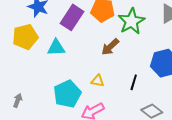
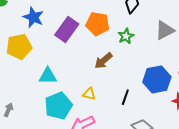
green star: (131, 21) -> (126, 36), size x0.6
cyan triangle: (56, 48) -> (48, 76), moved

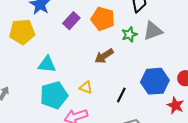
purple rectangle: (67, 29) -> (71, 21), size x0.7
gray triangle: (165, 30) -> (153, 31), moved

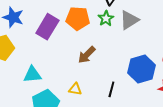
purple rectangle: (71, 21) -> (47, 27), size x1.4
green star: (129, 34) -> (106, 18), moved

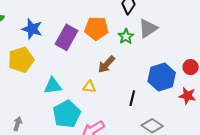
green star: (106, 18) -> (126, 36), moved
yellow triangle: (75, 89) -> (89, 87), moved

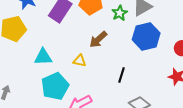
blue hexagon: (162, 77) -> (146, 36), moved

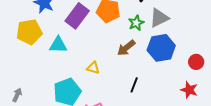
brown arrow: (98, 39) -> (126, 48), moved
cyan triangle: (43, 57) -> (58, 45), moved

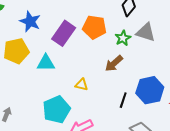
gray triangle: (159, 18) -> (146, 32), turned 45
blue hexagon: (161, 48) -> (150, 90), moved

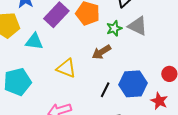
yellow triangle: (82, 85) -> (66, 68), size x1.5
cyan pentagon: (56, 110) -> (18, 82), moved

